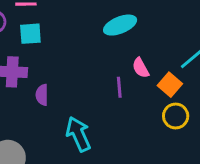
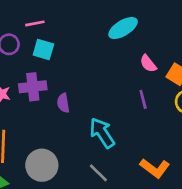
cyan square: (30, 34) -> (43, 49), turned 30
purple line: (119, 87) -> (143, 99), moved

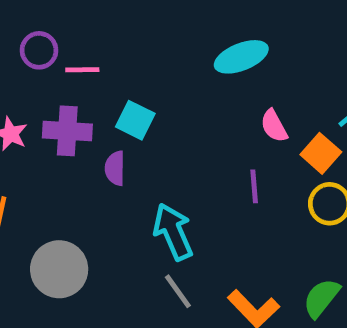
pink line: (35, 23) -> (82, 70), moved
cyan square: (43, 49) -> (135, 120), moved
gray line: (98, 173) -> (178, 291), moved

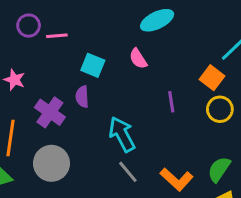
pink semicircle: (274, 126) -> (138, 59), moved
purple cross: (67, 131) -> (50, 112), moved, turned 36

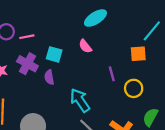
orange square: (212, 78) -> (138, 54), turned -35
yellow circle: (220, 109) -> (134, 88), moved
purple cross: (50, 112) -> (27, 64), moved

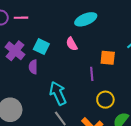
pink line: (27, 37) -> (21, 18), moved
orange square: (138, 54) -> (108, 58), moved
yellow circle: (134, 88) -> (105, 100), moved

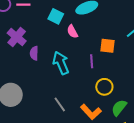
cyan square: (41, 47) -> (56, 16), moved
cyan arrow: (58, 93) -> (61, 63), moved

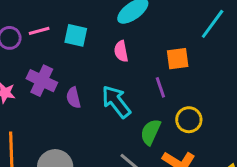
cyan square: (56, 16) -> (76, 35), moved
pink semicircle: (72, 32) -> (121, 51), turned 32
green semicircle: (119, 108) -> (151, 132), moved

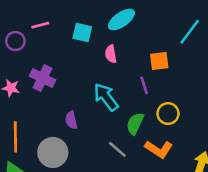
pink line: (39, 31) -> (40, 25), moved
cyan square: (76, 35) -> (82, 33), moved
purple semicircle: (73, 98) -> (71, 120), moved

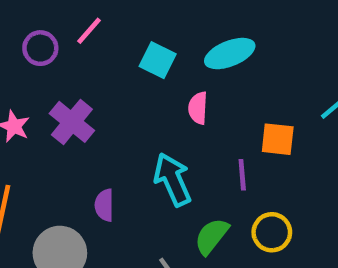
pink line: (40, 25) -> (89, 31), turned -48

